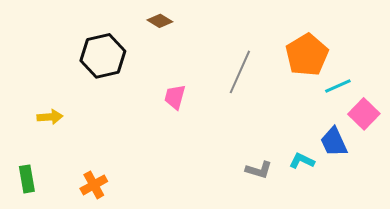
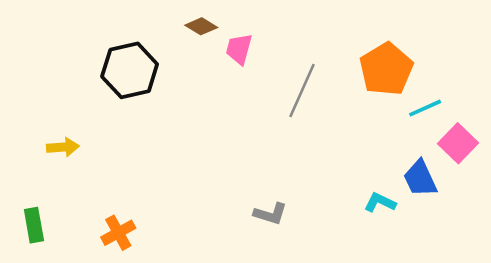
pink trapezoid: (175, 97) -> (239, 49), moved
gray L-shape: (259, 170) -> (270, 214), moved

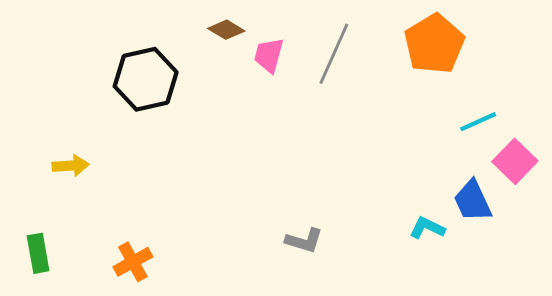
orange pentagon: (386, 69) -> (434, 44), moved
gray line: (302, 91) -> (334, 54), moved

